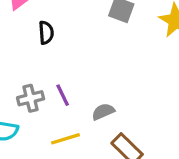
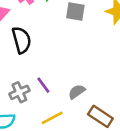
black semicircle: (46, 33) -> (22, 40), size x1.5

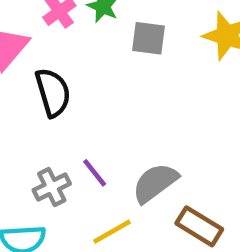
gray semicircle: (77, 92) -> (155, 183), size x1.5

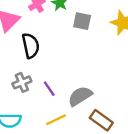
gray cross: (52, 187) -> (22, 82), moved

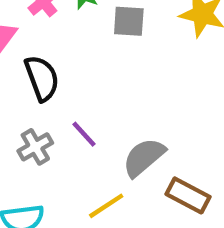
purple line: (49, 89) -> (84, 134), moved

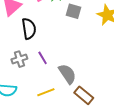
gray semicircle: (144, 157) -> (67, 74), turned 85

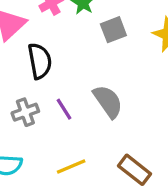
gray square: (73, 11) -> (113, 30), turned -35
gray semicircle: (67, 74) -> (108, 101), moved

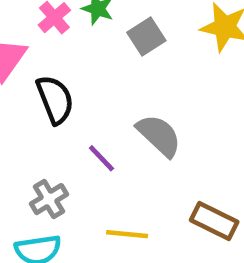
gray cross: (25, 112) -> (49, 199), moved
yellow line: (71, 166) -> (127, 234), turned 40

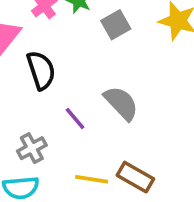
brown rectangle: (214, 221) -> (135, 177), moved

